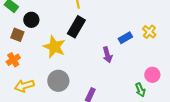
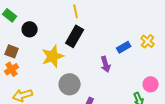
brown square: (17, 35) -> (12, 51), moved
yellow star: (54, 47) -> (53, 56), turned 30
gray circle: (58, 81) -> (70, 84), moved

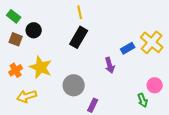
yellow cross: (148, 41) -> (152, 42), size x1.6
brown square: (12, 51) -> (16, 39), moved
yellow star: (53, 56) -> (41, 67), moved, turned -30

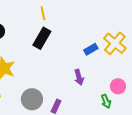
purple arrow: (110, 65) -> (79, 77), moved
gray circle: (74, 85) -> (32, 99), moved

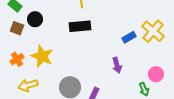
black rectangle: (42, 38) -> (80, 26), turned 55

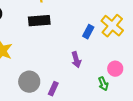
blue rectangle: (129, 37) -> (88, 32), turned -32

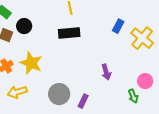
blue rectangle: (88, 32) -> (118, 26), moved

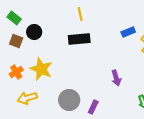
blue rectangle: (118, 26) -> (128, 32), turned 40

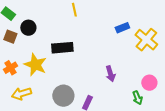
black rectangle: (79, 39) -> (62, 48), moved

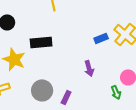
blue rectangle: (122, 28) -> (101, 38), moved

